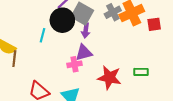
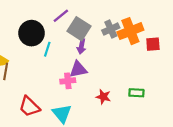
black circle: (62, 20) -> (32, 33), moved
cyan line: (43, 35) -> (47, 49), moved
red star: (109, 78) -> (103, 97), size x0.6

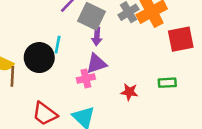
black circle: (32, 33) -> (39, 58), moved
red square: (153, 44) -> (181, 39), moved, size x1.5

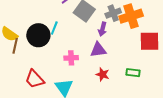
purple arrow: (97, 36) -> (102, 29), moved
purple triangle: (96, 64) -> (98, 50), moved

